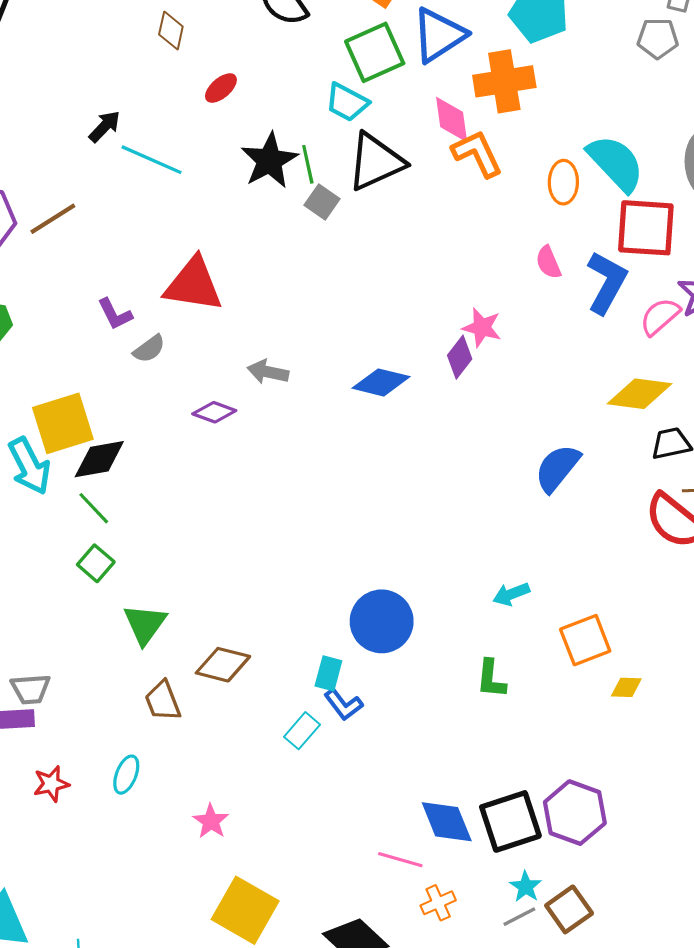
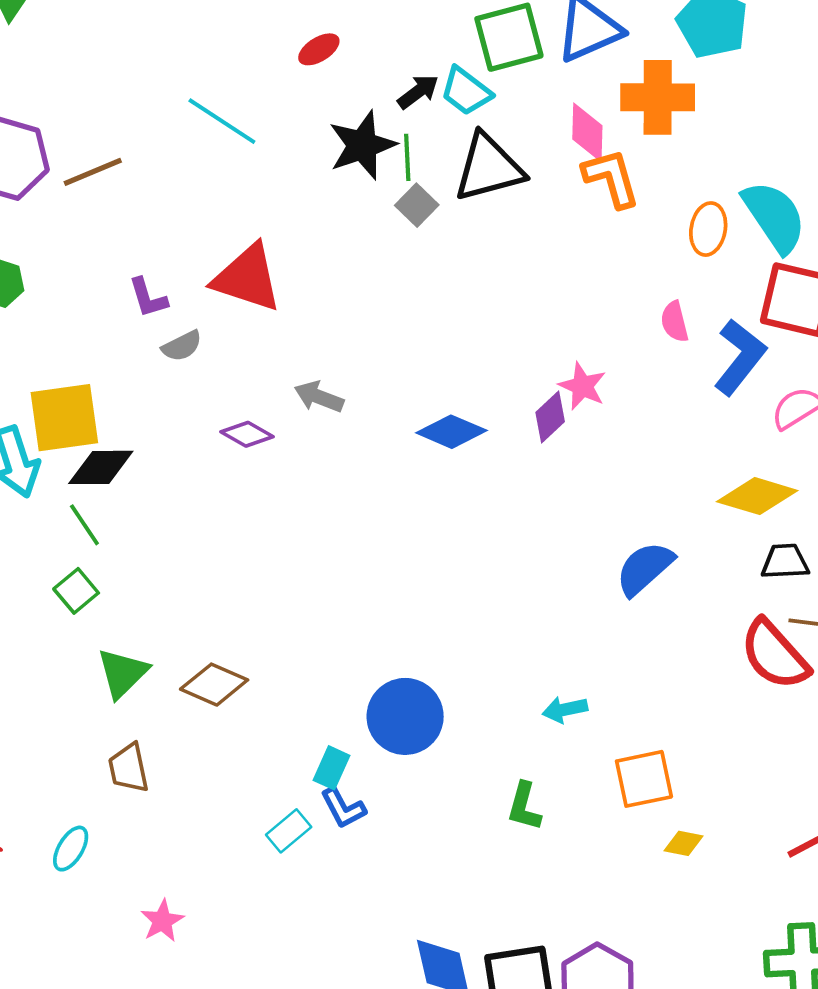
black arrow: (105, 126) -> (418, 92), moved
brown diamond: (223, 665) -> (214, 685), moved

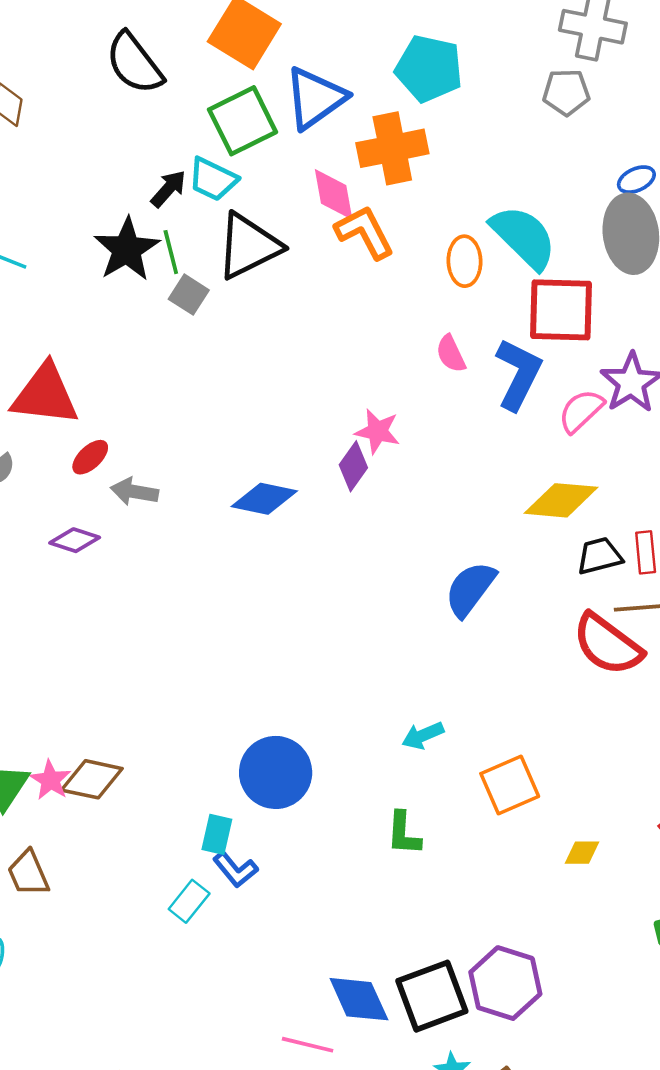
red ellipse: (319, 49) -> (90, 457), moved
yellow diamond: (684, 843) -> (582, 853), moved
pink star: (162, 921) -> (50, 780), moved

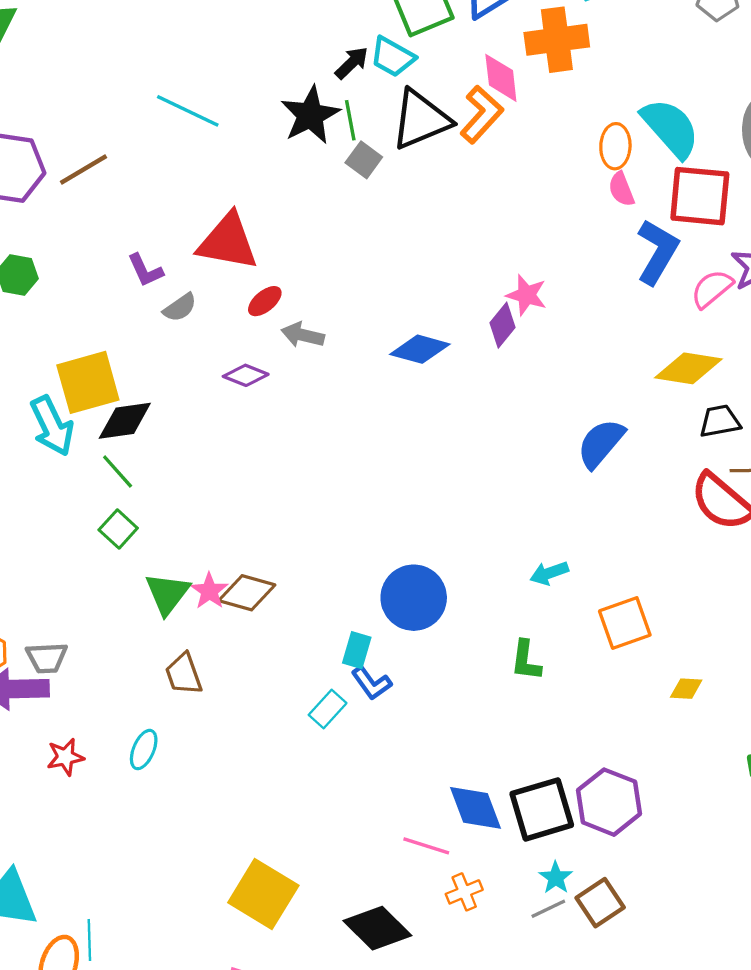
orange L-shape: (365, 232) -> (481, 114), moved, turned 66
pink semicircle: (451, 354) -> (621, 189), moved

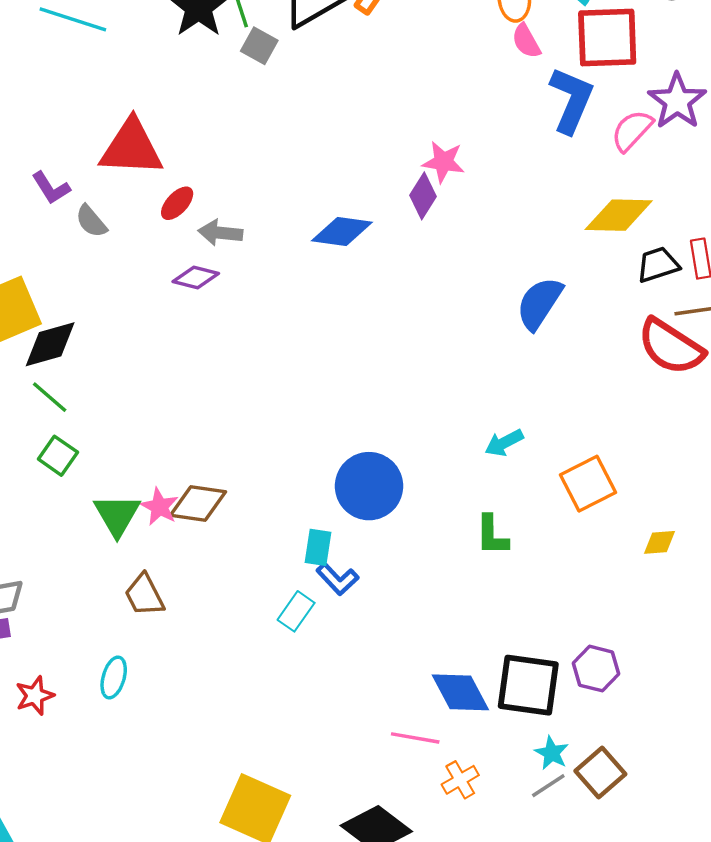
gray semicircle: (180, 308) -> (91, 221), turned 92
purple diamond: (246, 375) -> (196, 278), moved
purple hexagon: (609, 802) -> (596, 669), size x0.7
black square: (542, 809) -> (528, 685), turned 32

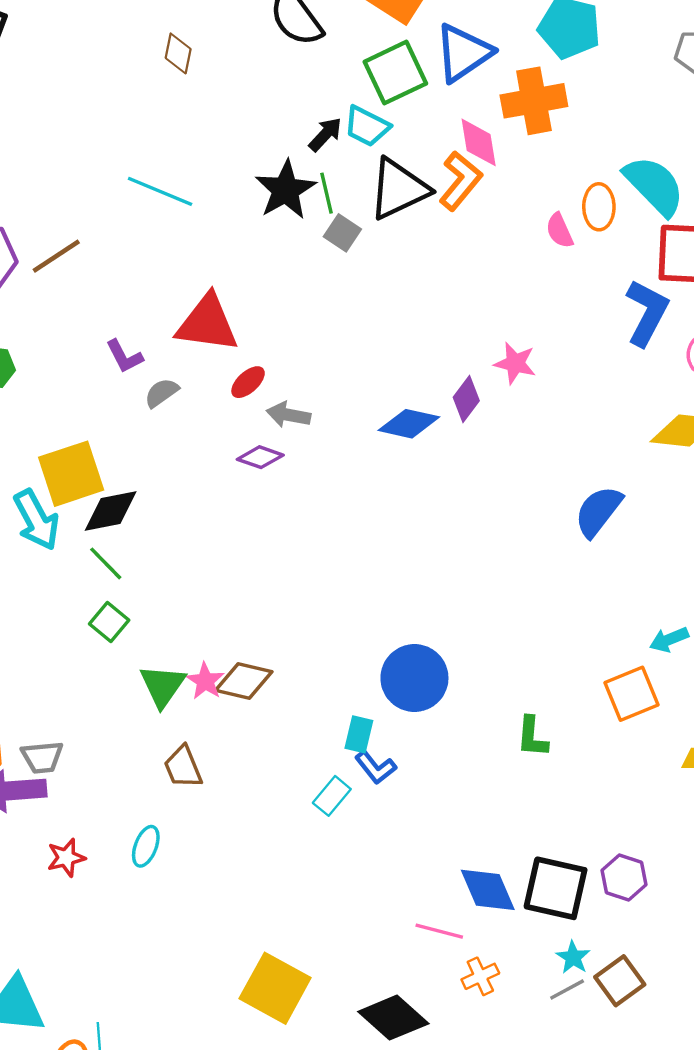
pink semicircle: (526, 41) -> (560, 231), moved
purple diamond: (423, 196) -> (466, 399), moved
gray semicircle: (91, 221) -> (162, 393), turned 90
cyan arrow: (504, 443) -> (669, 640), moved

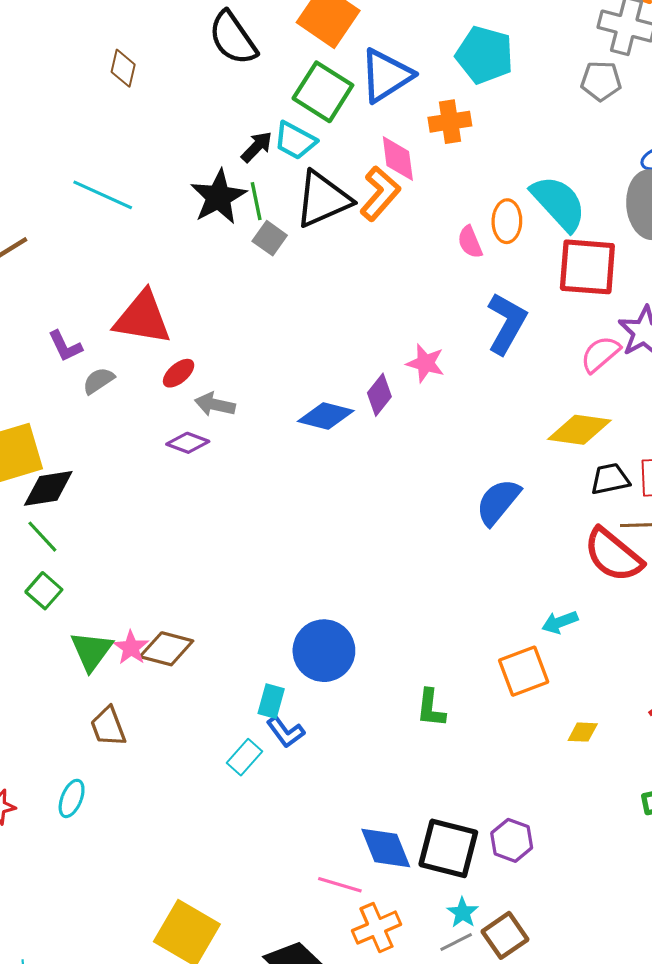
green square: (395, 73) -> (323, 92), turned -34
orange cross: (534, 101) -> (450, 122), size x0.7
blue L-shape: (647, 313) -> (507, 323), moved
orange cross: (480, 976) -> (377, 928), size x1.4

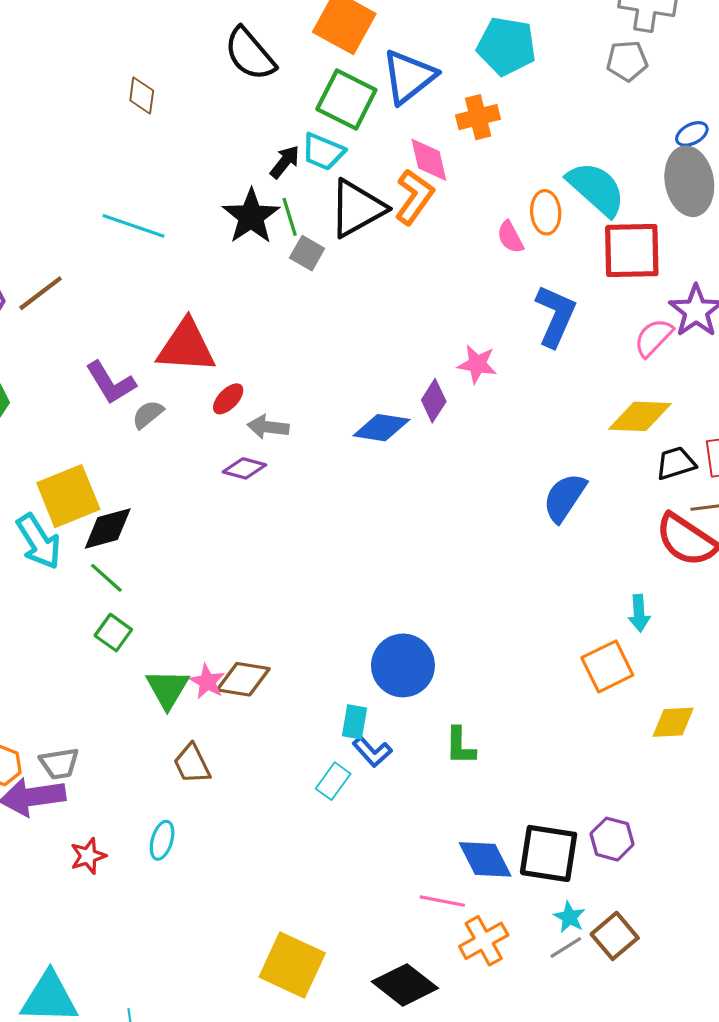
purple L-shape: (65, 346) -> (111, 383), size x1.4
cyan arrow: (560, 622) -> (639, 613), turned -68
green L-shape: (431, 708) -> (460, 746), moved
yellow diamond: (583, 732) -> (673, 722), size x1.4

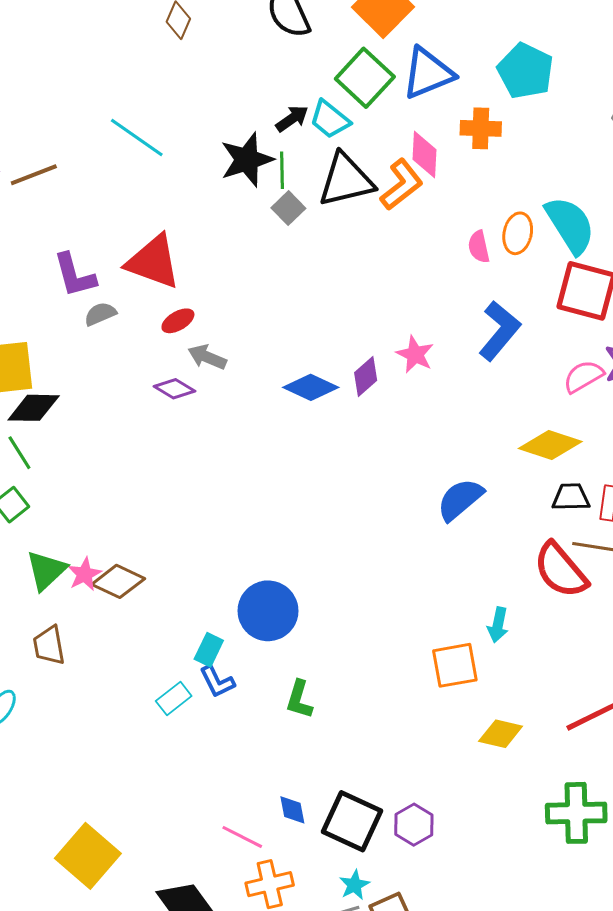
blue diamond: (485, 859) -> (292, 810), size x0.6

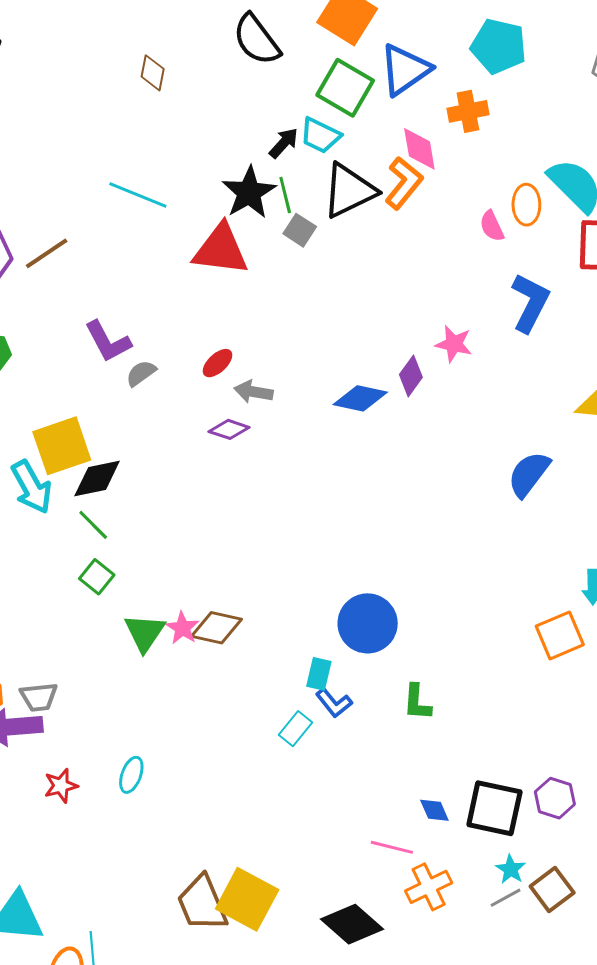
red triangle: (153, 262) -> (221, 250), moved
brown trapezoid: (49, 645) -> (202, 903), moved, size x1.5

